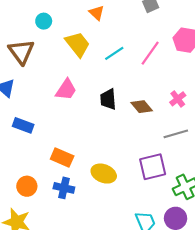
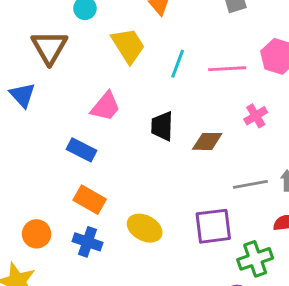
cyan line: (114, 53) -> (178, 64), turned -42
pink line: (150, 53) -> (227, 69), turned 45
pink cross: (178, 99) -> (256, 116), moved
brown diamond: (142, 107) -> (207, 141), turned -55
blue rectangle: (23, 125) -> (82, 150), moved

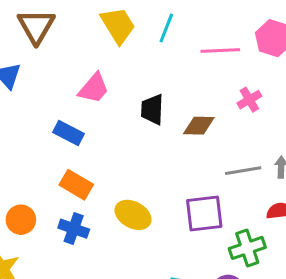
cyan line: (178, 64) -> (166, 28), moved

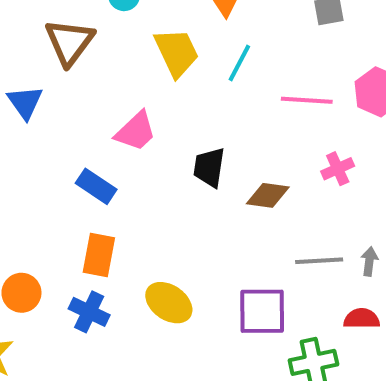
orange rectangle: (76, 185) -> (99, 255), turned 64

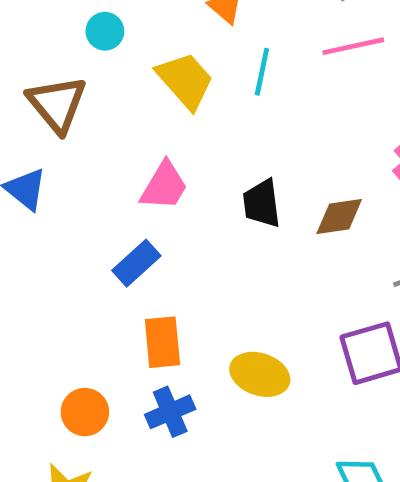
pink line: (307, 100) -> (353, 46), moved
blue rectangle: (96, 186) -> (136, 263), turned -60
blue cross: (89, 312) -> (170, 412), turned -33

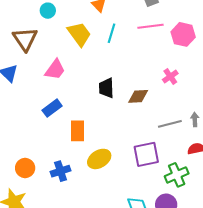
pink trapezoid: (164, 186) -> (55, 70), moved
orange rectangle: (162, 342) -> (77, 131), moved
yellow ellipse: (260, 374) -> (99, 159), turned -55

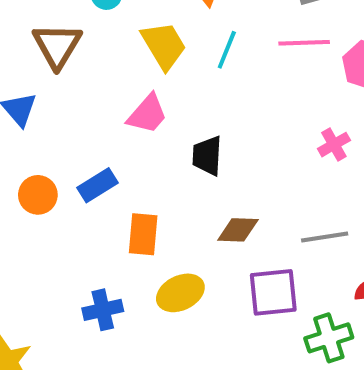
pink trapezoid: (55, 70) -> (147, 114), moved
brown diamond: (138, 96) -> (238, 230), moved
orange circle: (25, 168) -> (38, 195), moved

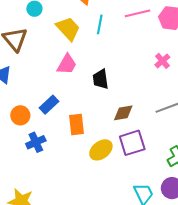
purple square: (273, 292) -> (132, 143), moved
blue cross: (103, 310) -> (36, 142), moved

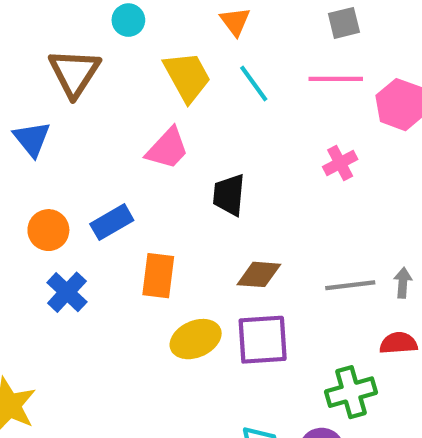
cyan line: (100, 24) -> (254, 83), turned -60
pink cross: (162, 61) -> (340, 163), moved
blue cross: (36, 142) -> (67, 292), turned -36

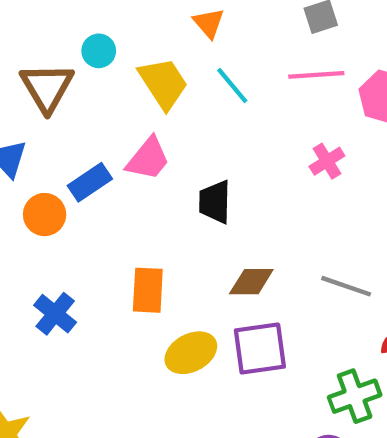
cyan circle: (128, 20) -> (99, 51), moved
blue rectangle: (112, 222) -> (90, 182), moved
orange circle: (48, 230) -> (45, 215), moved
gray line: (350, 285) -> (346, 286), turned 30

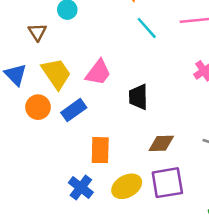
yellow trapezoid: (163, 83) -> (56, 74), moved
brown triangle: (47, 87) -> (37, 32), size x0.6
blue rectangle: (90, 182) -> (74, 110), moved
blue cross: (55, 314) -> (81, 187), moved

